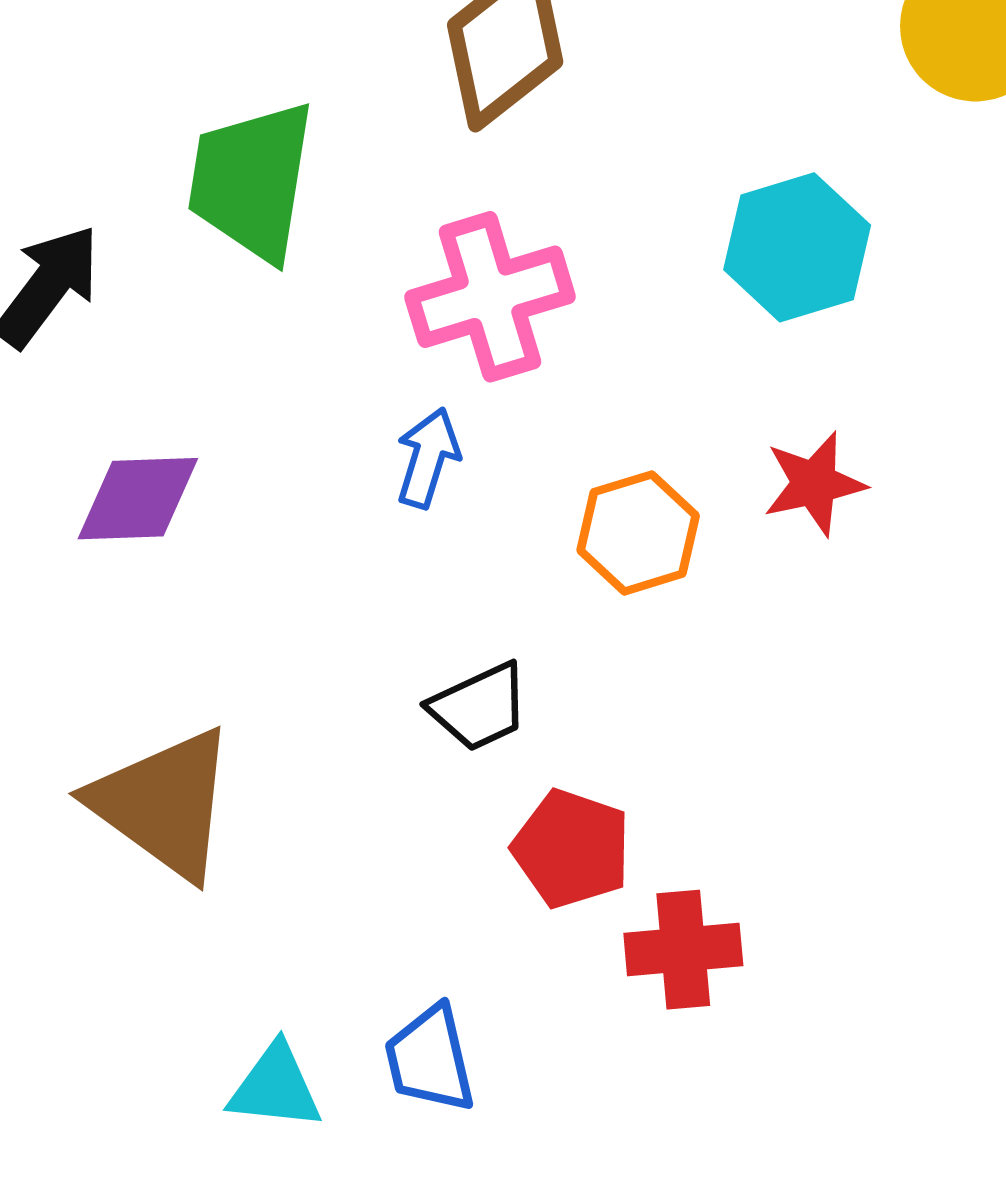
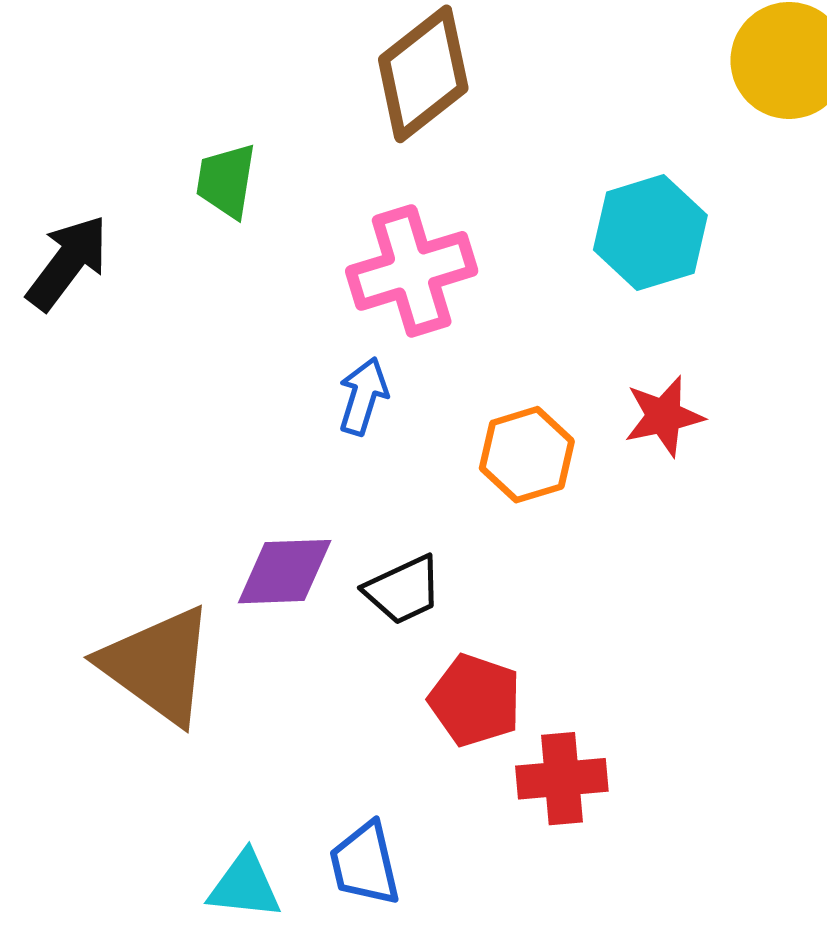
green trapezoid: (252, 181) -> (226, 181), size x0.6
purple diamond: (138, 499) -> (285, 572), moved

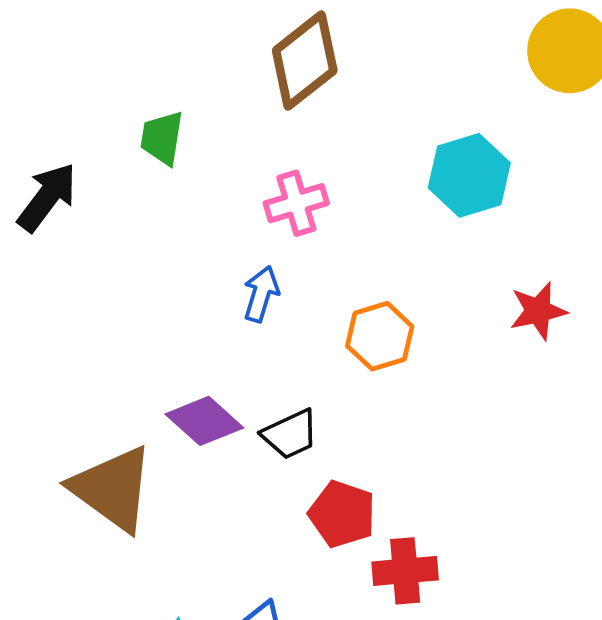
pink cross: (412, 271) -> (296, 203), size x0.7
red star: (664, 416) -> (538, 311), moved
purple diamond: (285, 572) -> (204, 421), turned 44

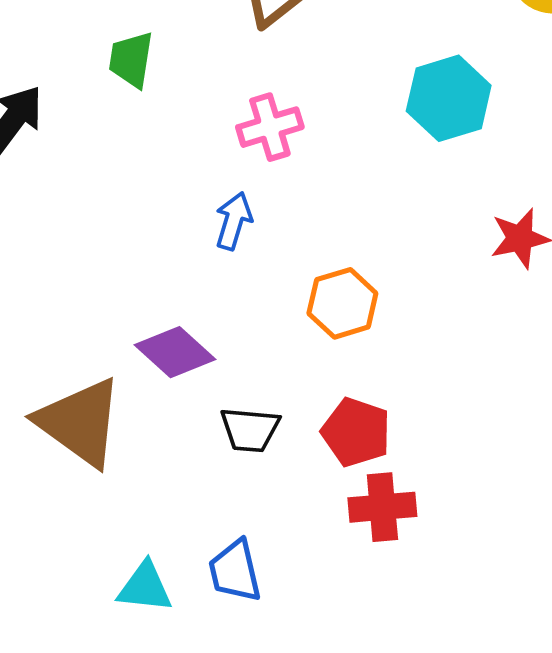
orange hexagon: (380, 336) -> (342, 303), moved
black trapezoid: (290, 434) -> (250, 430), moved, turned 30
red pentagon: (342, 514) -> (356, 432), moved

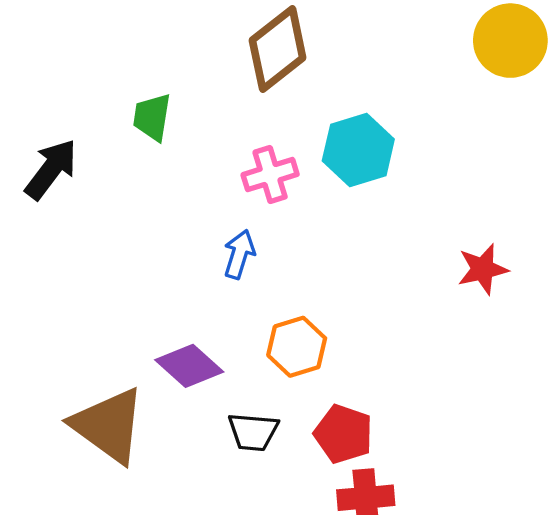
cyan hexagon: (449, 98) -> (358, 150), moved
orange hexagon: (342, 303) -> (297, 347), moved

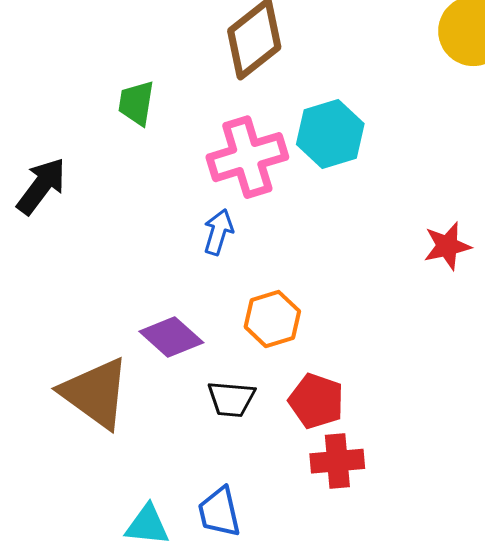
black arrow: (51, 169) -> (41, 186), moved
pink cross: (270, 174) -> (247, 157), size x1.5

